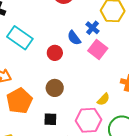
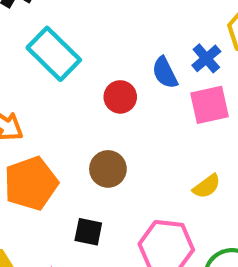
pink square: (98, 50) -> (209, 105), turned 30
yellow semicircle: (103, 99) -> (207, 186), moved

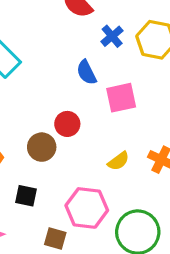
blue cross: (206, 58) -> (112, 36), moved
red circle: (120, 97) -> (67, 124), moved

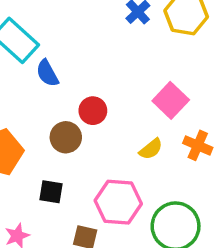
blue semicircle: (87, 72) -> (47, 73), moved
pink square: (121, 98) -> (171, 100), moved, turned -32

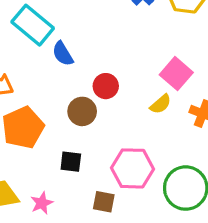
yellow semicircle: (151, 149) -> (161, 104), moved

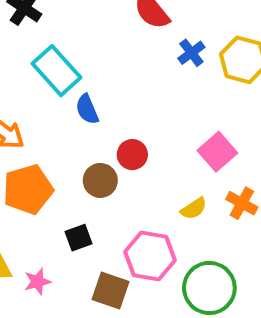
yellow semicircle: (161, 104) -> (194, 209), moved
black square: (71, 162) -> (79, 238), turned -35
brown square: (104, 202) -> (111, 290), size x1.4

